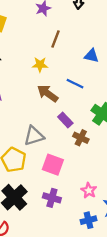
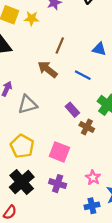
brown line: (55, 39) -> (60, 46), moved
yellow star: (40, 65) -> (32, 18), moved
brown arrow: (48, 93) -> (48, 69), moved
gray triangle: (34, 136) -> (27, 105), moved

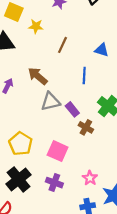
yellow star: (32, 18) -> (36, 26), moved
brown arrow: (48, 69) -> (38, 76), moved
blue line: (83, 75) -> (84, 75), turned 63
gray triangle: (27, 105) -> (50, 102), moved

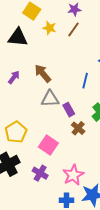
brown line: (63, 45) -> (73, 29), moved
pink star: (90, 178) -> (73, 175), size x1.5

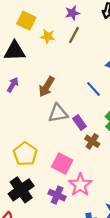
brown arrow: (43, 73) -> (47, 87), turned -102
purple arrow: (14, 77) -> (13, 85), moved
blue line: (85, 81) -> (93, 89), turned -49
pink star: (73, 175) -> (80, 185), moved

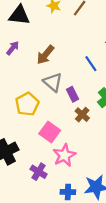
gray triangle: (58, 113) -> (53, 82), turned 42
yellow pentagon: (25, 154) -> (27, 104), moved
purple cross: (57, 195) -> (39, 172), moved

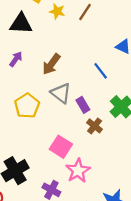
yellow pentagon: (27, 104) -> (27, 106), moved

